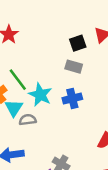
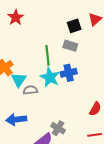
green line: (18, 80) -> (48, 55), moved, turned 30
cyan star: (40, 95) -> (50, 77), moved

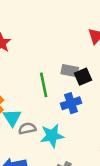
black square: (74, 26) -> (83, 77), moved
cyan star: (50, 77) -> (52, 136), moved, turned -30

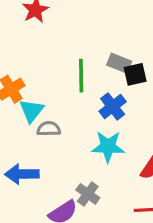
blue cross: (71, 103) -> (113, 106), turned -30
cyan star: (52, 136) -> (108, 147), moved

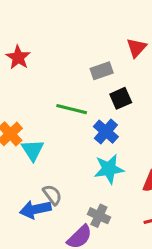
gray rectangle: (119, 63) -> (102, 71), moved, turned -30
green line: (81, 76) -> (72, 109), turned -64
gray semicircle: (49, 129) -> (52, 195), moved, turned 65

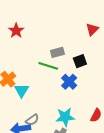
gray rectangle: (102, 71) -> (57, 52), moved
cyan star: (109, 169) -> (65, 117), moved
gray semicircle: (52, 195) -> (32, 120), turned 88

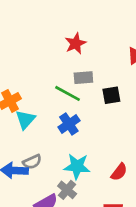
red star: (16, 31) -> (76, 44), moved
blue cross: (69, 82) -> (69, 124), moved

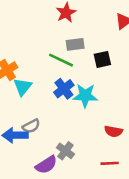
cyan star: (77, 166) -> (85, 96), moved
red semicircle: (119, 172) -> (113, 131), turned 66

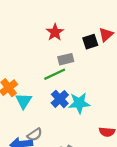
black square: (102, 59) -> (90, 42), moved
green line: (61, 60) -> (55, 74), turned -45

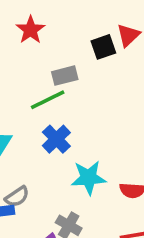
red star: (55, 32) -> (30, 30), moved
cyan star: (79, 103) -> (89, 178), moved

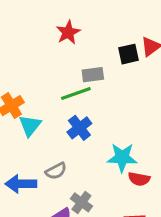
cyan star: (89, 178) -> (122, 158), moved
gray semicircle: (17, 197) -> (56, 171), moved

